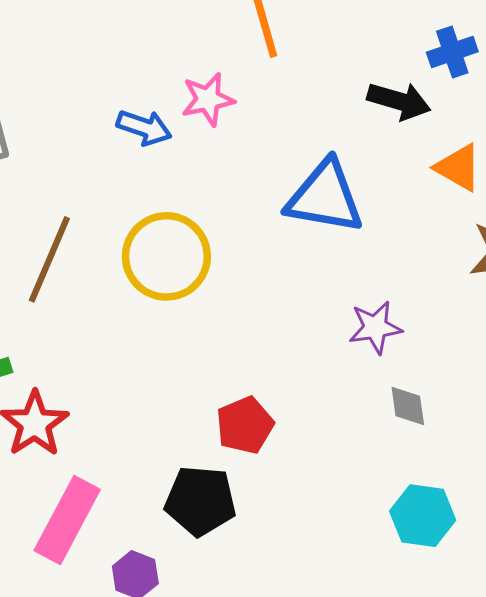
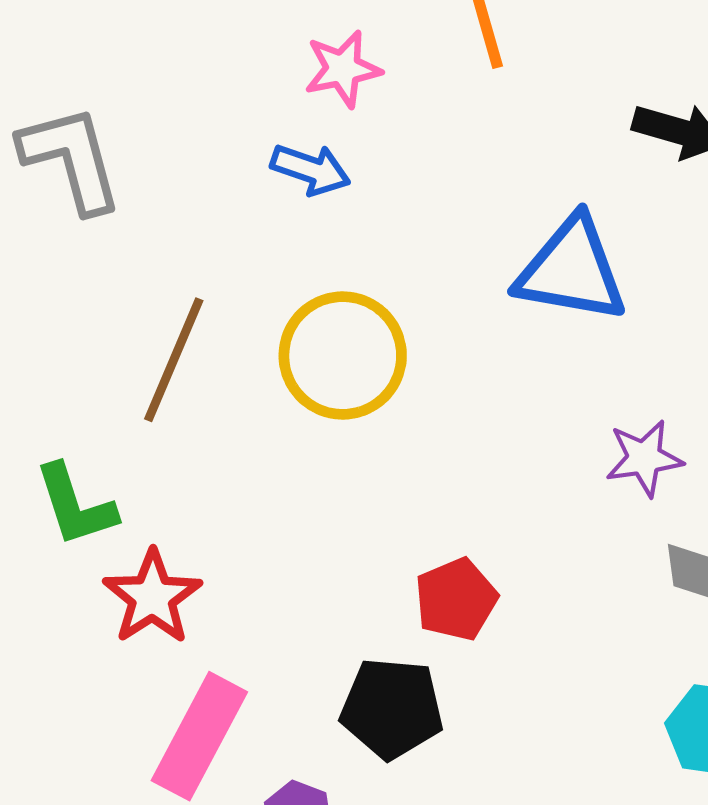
pink star: (208, 99) -> (343, 69), moved

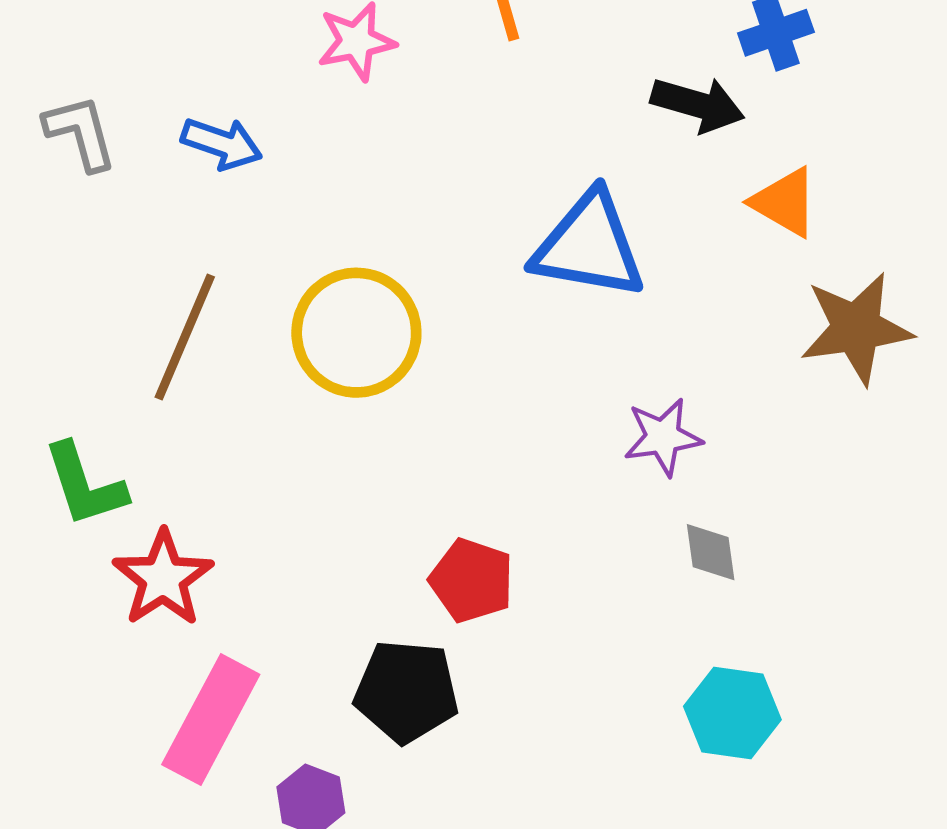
gray L-shape: (71, 159) -> (80, 133), size x0.7
blue arrow: (311, 169) -> (222, 144), moved
red pentagon: (456, 599) -> (472, 580), turned -30

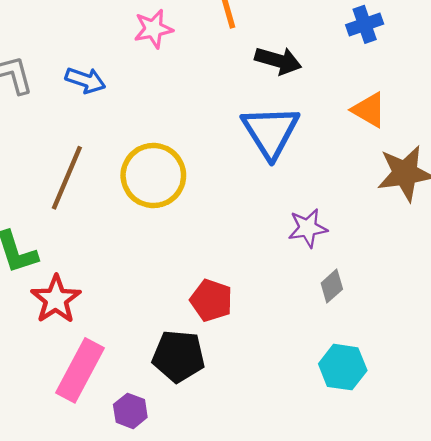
black arrow: (698, 104) -> (278, 61), moved
blue triangle: (589, 246) -> (270, 132), turned 48
gray diamond: (711, 552) -> (332, 286), turned 56

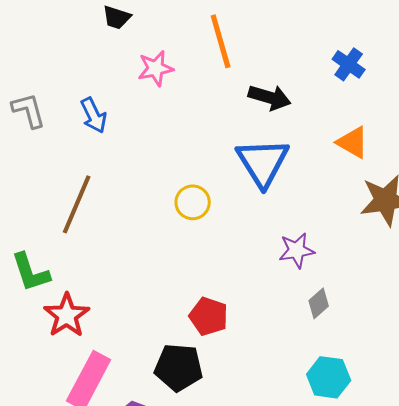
blue cross: (365, 24) -> (349, 64), turned -36
blue arrow: (85, 80) -> (94, 115), turned 45
yellow circle: (153, 176) -> (193, 202), moved, size x0.6

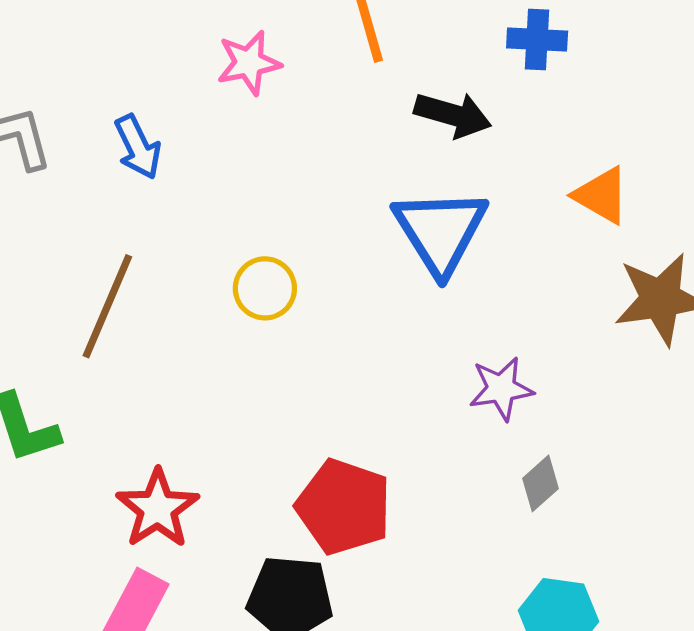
blue cross: (349, 64) -> (537, 40), moved, turned -32
yellow circle: (193, 202) -> (265, 288), moved
red star: (67, 315) -> (158, 509), moved
red pentagon: (209, 316) -> (344, 507), size x1.4

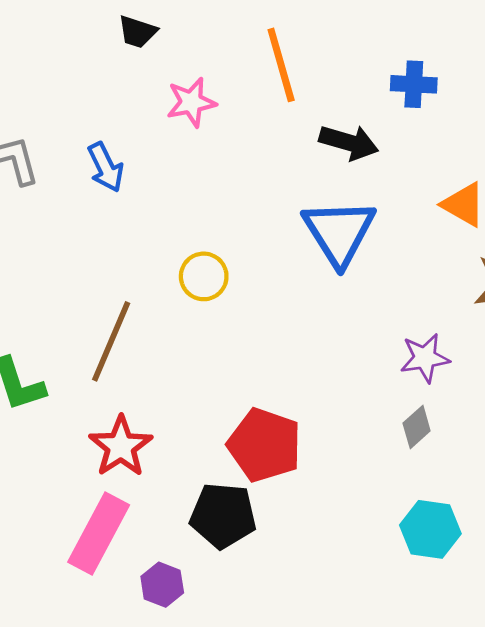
brown line: (107, 306) -> (111, 341), moved
purple star: (501, 389) -> (425, 358), moved

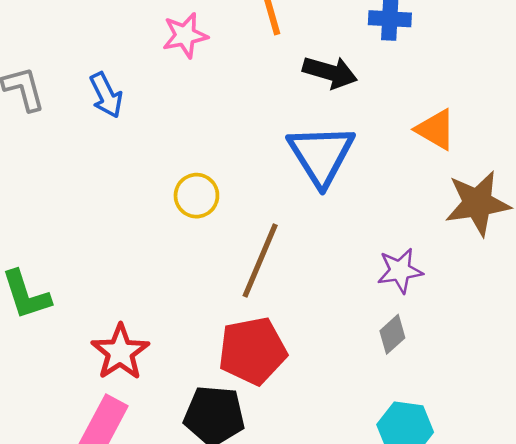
brown line: (111, 341) -> (260, 260), moved
red pentagon: (265, 445) -> (252, 351), turned -30

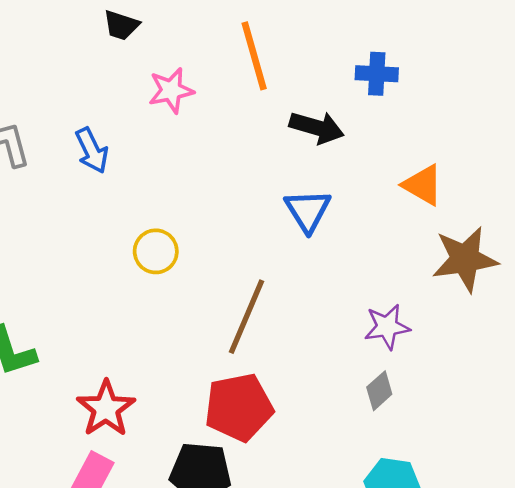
blue triangle: (321, 155) -> (308, 211), size x0.7
yellow circle: (196, 196) -> (156, 251), moved

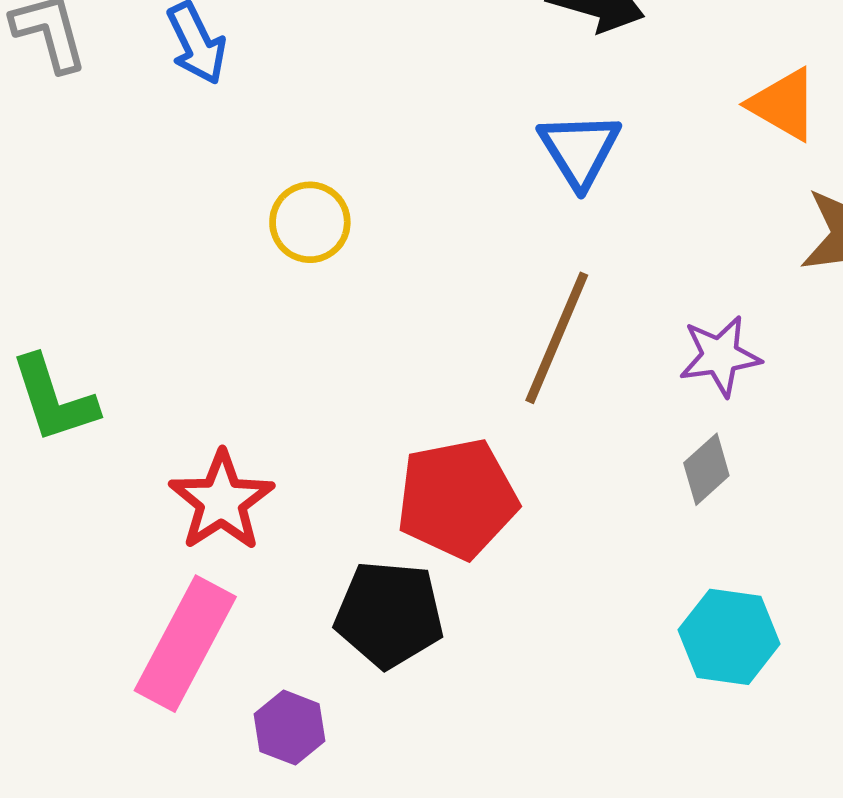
brown line: (246, 317) -> (557, 338), moved

